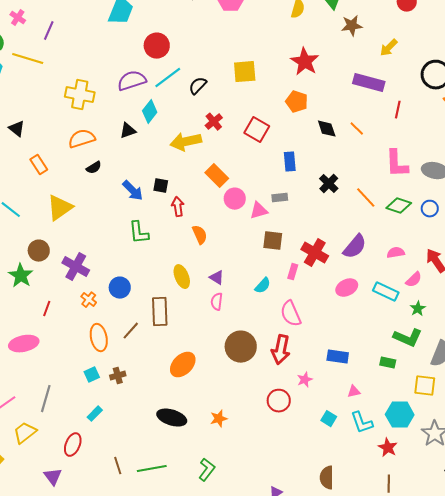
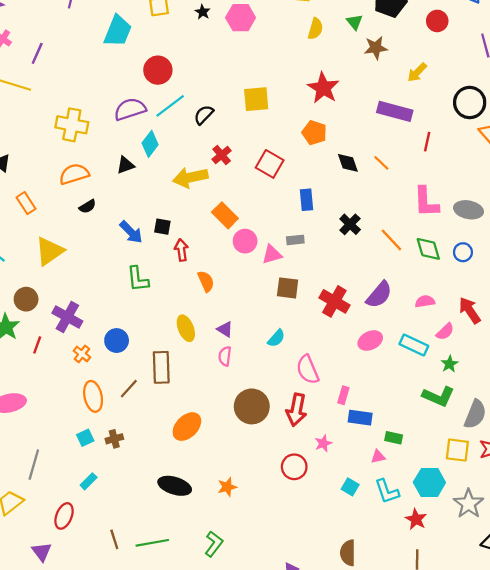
green diamond: (399, 206) -> (428, 249), turned 55
pink rectangle: (293, 272) -> (343, 395), moved
red line: (47, 309) -> (37, 345), moved
green rectangle: (388, 363) -> (394, 438), moved

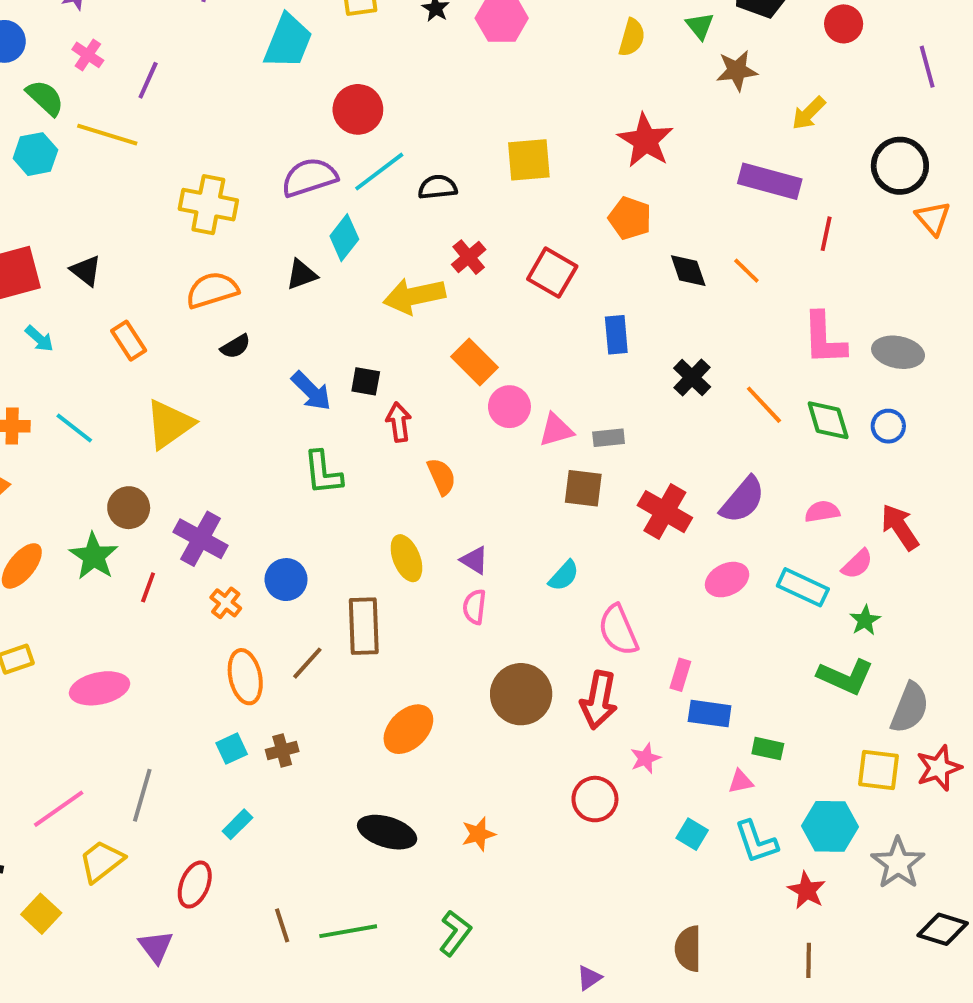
black semicircle: (204, 115) -> (438, 187), turned 40
gray rectangle: (295, 240) -> (609, 438), moved

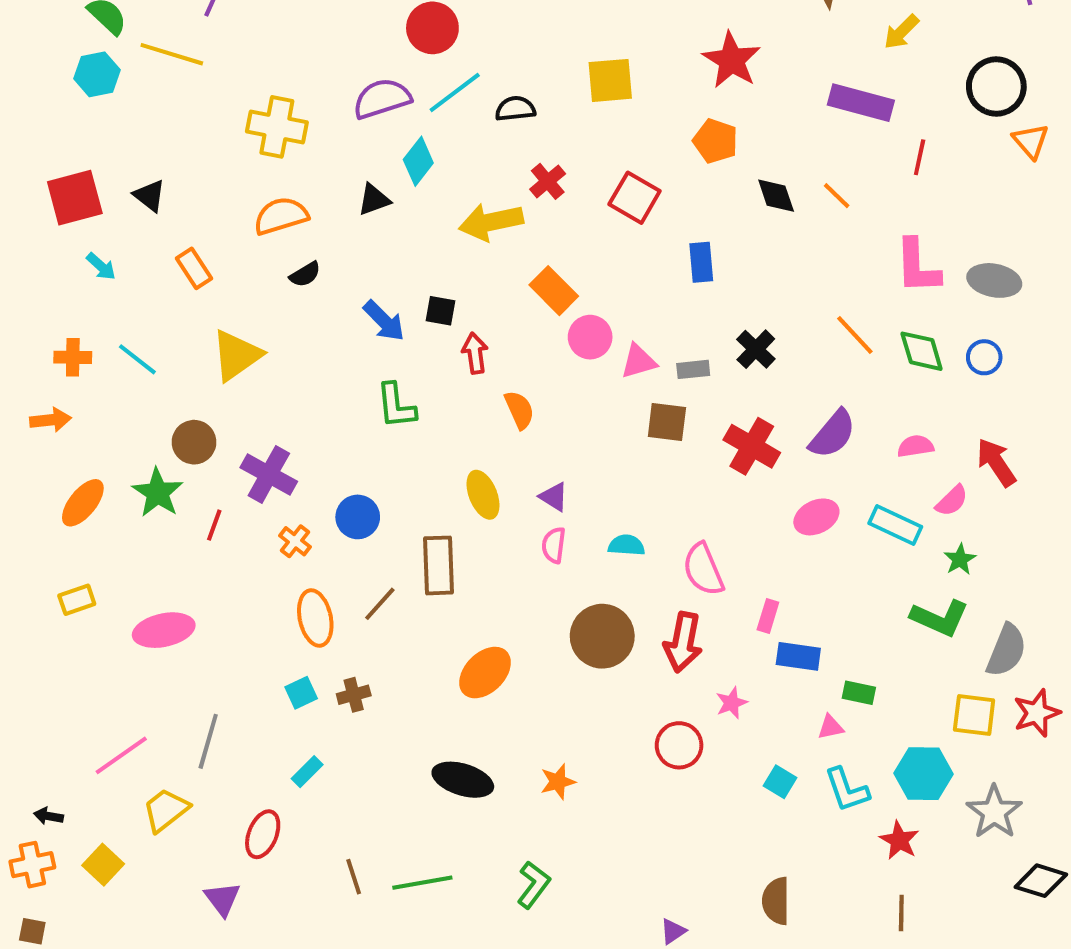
black cross: (692, 377) -> (756, 349), moved
cyan semicircle: (564, 576) -> (626, 545), moved, turned -128

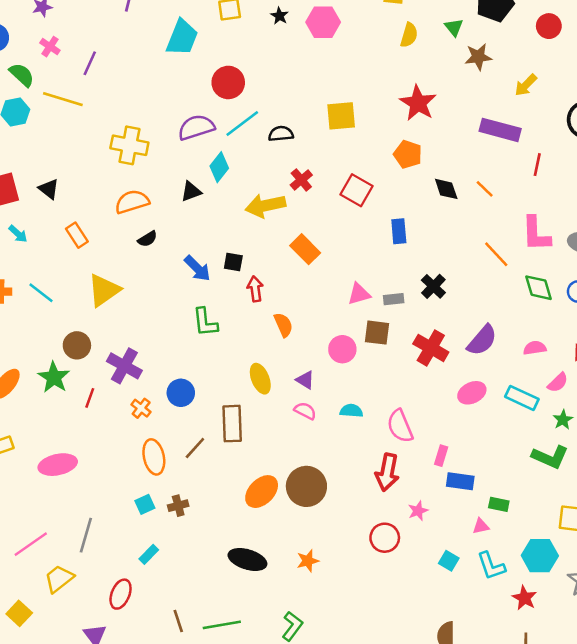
orange line: (855, 335) -> (496, 254), moved
pink circle: (590, 337) -> (342, 349), moved
pink semicircle: (554, 545) -> (305, 411), turned 110
brown circle: (602, 636) -> (306, 486), moved

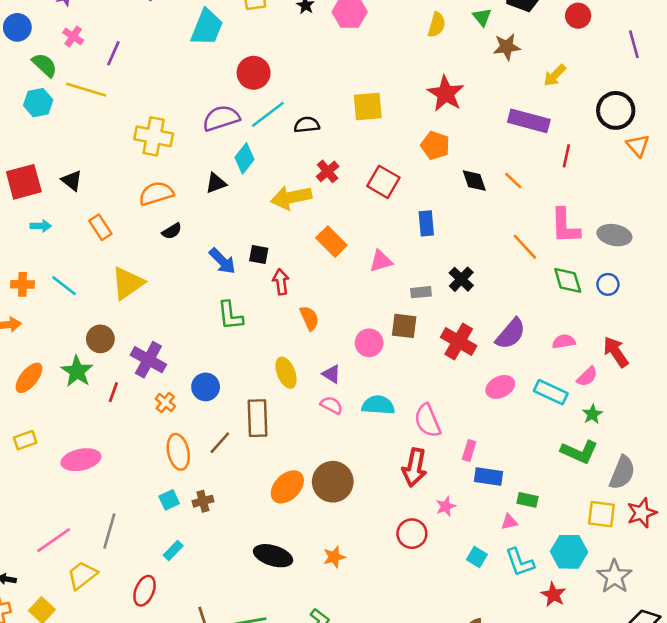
cyan arrow: (18, 234) -> (41, 226), turned -42
pink triangle: (359, 294) -> (381, 261), moved
cyan semicircle: (351, 411) -> (378, 405), size x1.4

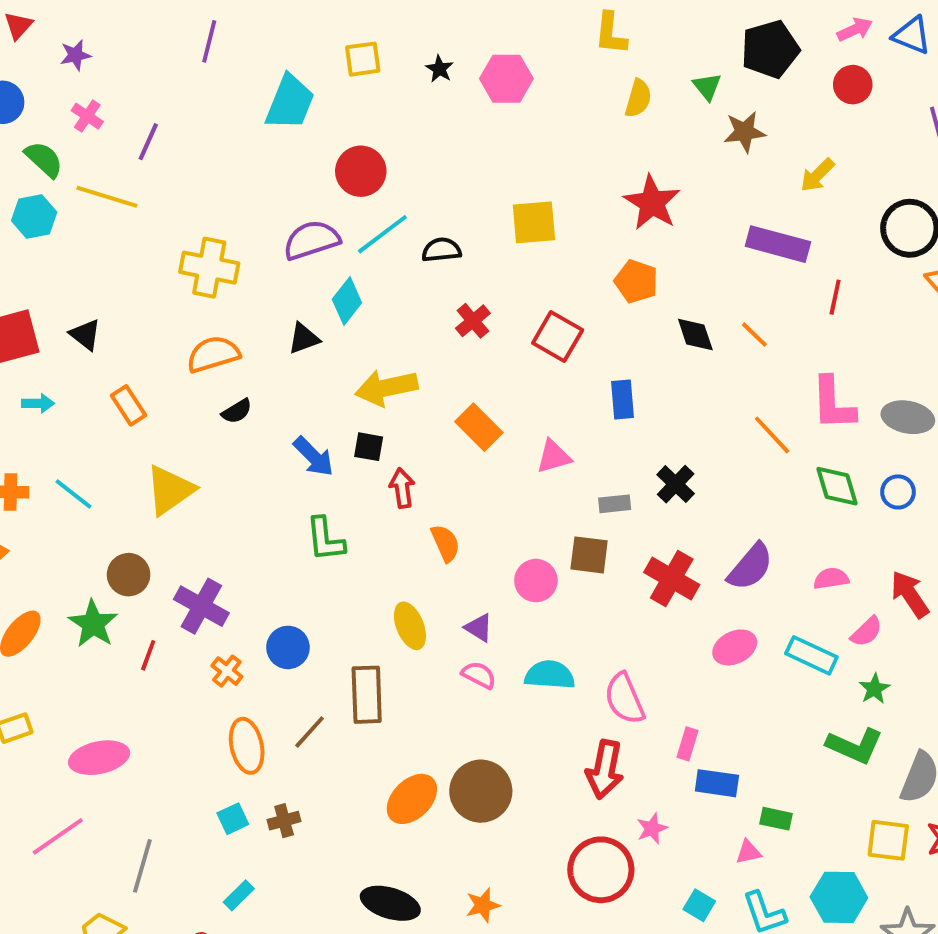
yellow arrow: (291, 197) -> (386, 388), moved
red circle: (412, 534) -> (601, 870), size x1.4
pink line: (54, 540) -> (58, 836), moved

